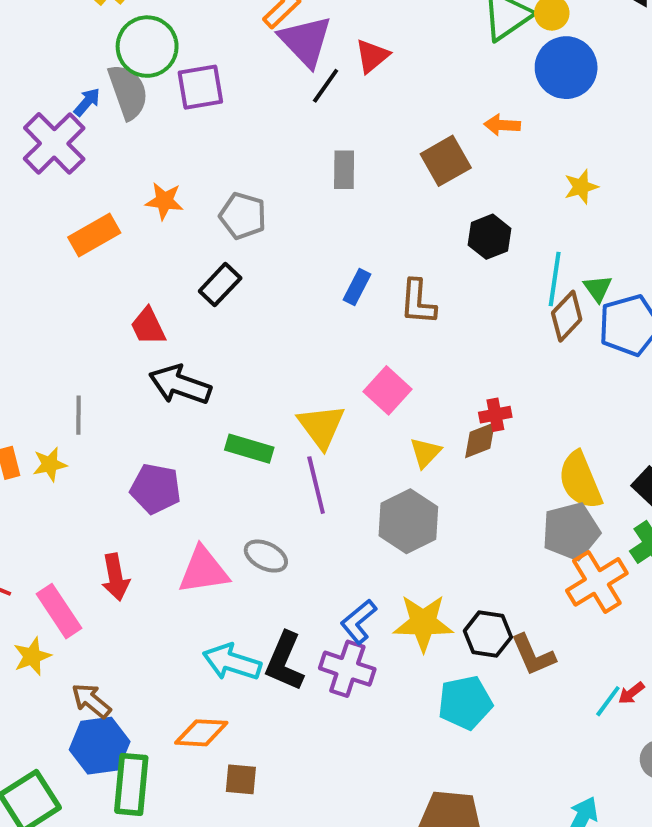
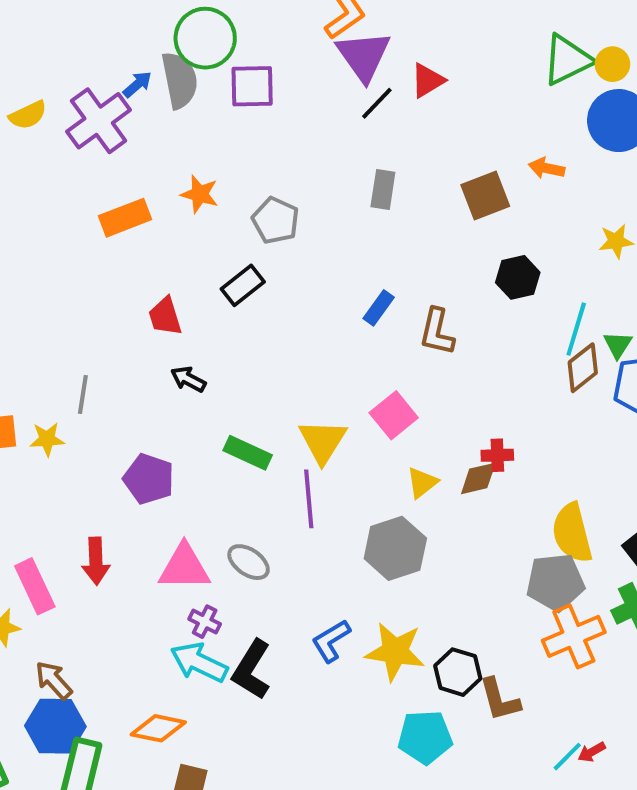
black arrow: (180, 385) -> (188, 379), size x0.6
purple cross: (347, 669) -> (205, 622), moved, size x0.6

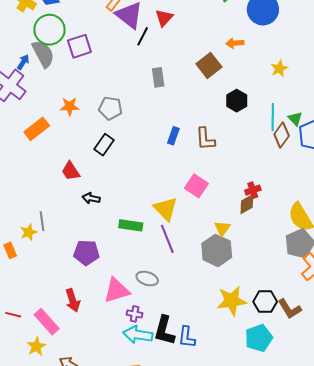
yellow star: (47, 439) -> (29, 232), moved
yellow triangle: (422, 483) -> (222, 228), moved
blue L-shape: (331, 641) -> (187, 337), moved, turned -35

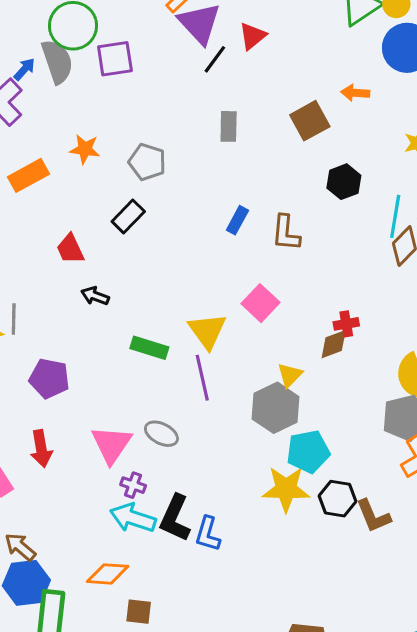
purple pentagon: (86, 253) -> (49, 378), moved
pink triangle: (117, 290) -> (111, 444), turned -48
cyan pentagon: (259, 338) -> (308, 452), moved

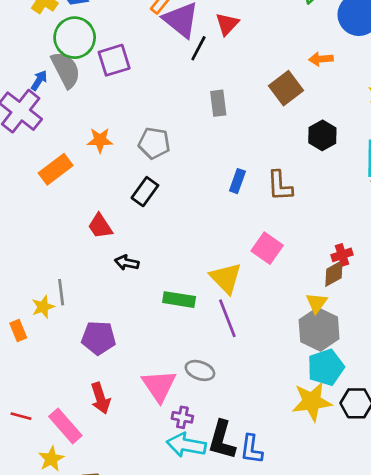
yellow triangle: (290, 375) -> (317, 303), moved
gray hexagon: (276, 408) -> (319, 329), moved

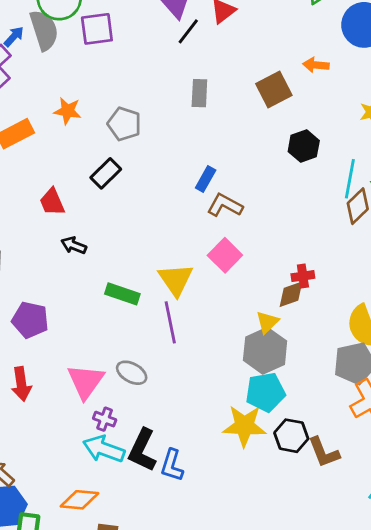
brown L-shape: (280, 186) -> (225, 205), moved, turned 112

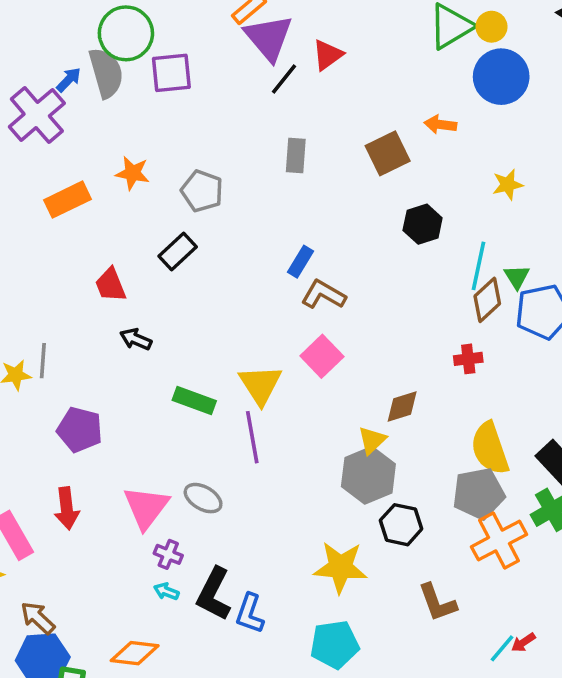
red cross: (303, 276) -> (468, 359), moved
cyan pentagon: (265, 392) -> (335, 645), moved
black hexagon: (291, 436) -> (401, 525), moved
cyan arrow: (104, 449) -> (166, 591), size x0.5

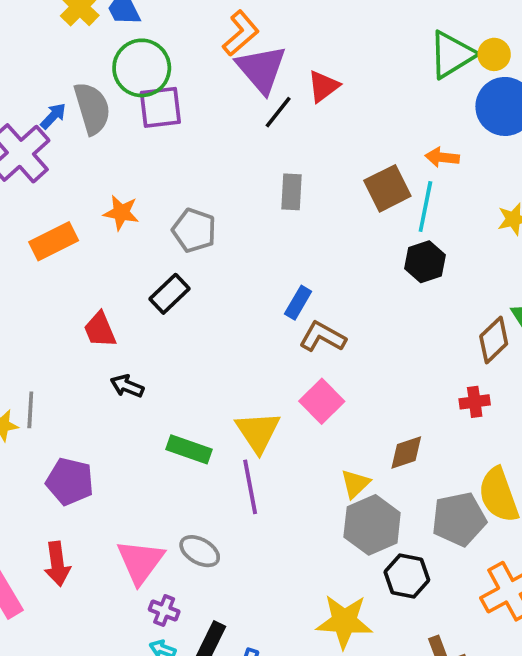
green circle: (126, 33) -> (142, 68), moved
cyan line: (479, 266) -> (425, 206), moved
yellow triangle: (372, 440) -> (355, 484), moved
gray pentagon: (479, 494) -> (459, 519), moved

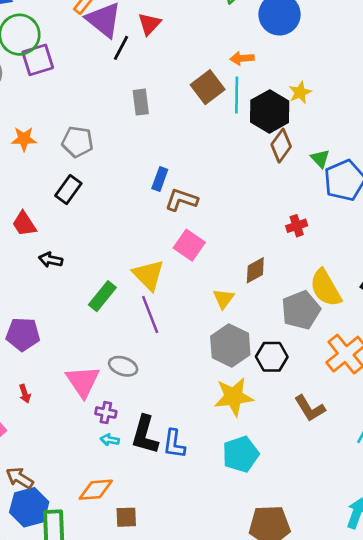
black hexagon: (425, 262) -> (270, 111), moved, size x1.4
brown diamond: (494, 340) -> (281, 146), moved
green rectangle: (189, 449) -> (102, 296), turned -60
gray hexagon: (372, 525) -> (230, 345), moved
red arrow: (57, 564) -> (25, 394), size x0.6

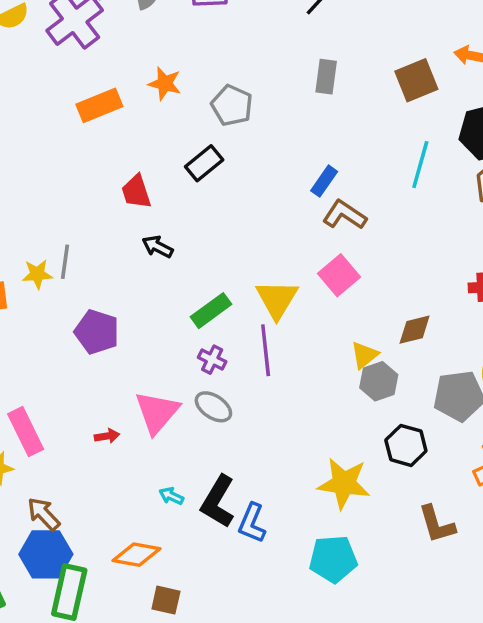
cyan line: (237, 95) -> (420, 165), moved
gray hexagon: (230, 345) -> (379, 381), moved, size x0.7
red arrow: (25, 394) -> (107, 436), moved, turned -96
purple cross: (106, 413) -> (212, 360), moved

